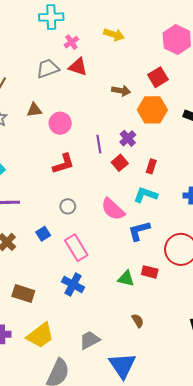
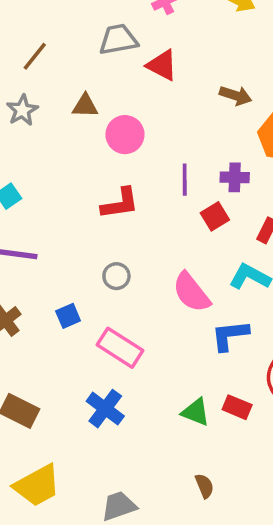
red triangle: (78, 67) -> (162, 65), moved
purple cross: (128, 138) -> (235, 177), turned 35
pink rectangle: (76, 248) -> (120, 348), turned -35

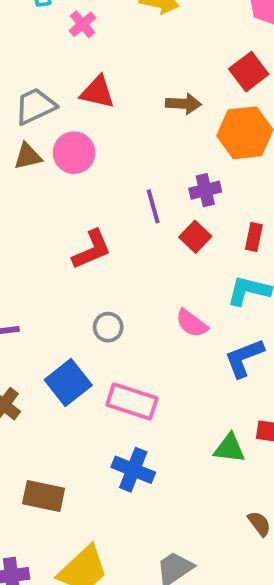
gray trapezoid: (118, 40) -> (35, 106), moved
pink circle: (125, 135) -> (74, 153), moved
pink semicircle: (191, 292) -> (192, 323), size x0.7
blue square: (68, 316) -> (68, 382), size x1.6

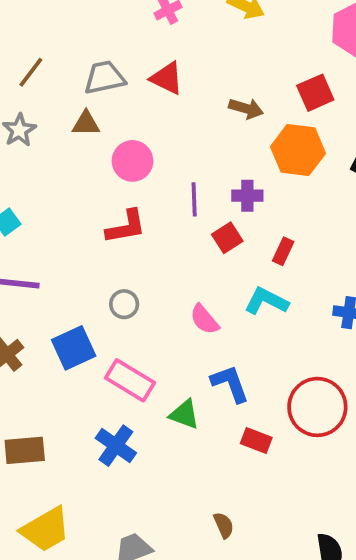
pink circle: (74, 153) -> (133, 161), moved
blue L-shape: (244, 358) -> (230, 384), moved, turned 78
green triangle: (229, 448) -> (184, 414), moved
brown rectangle: (44, 496) -> (25, 450), turned -30

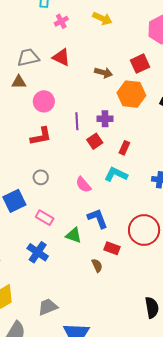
pink rectangle: (130, 380) -> (45, 218), size x0.7
brown semicircle: (224, 525) -> (97, 266), moved

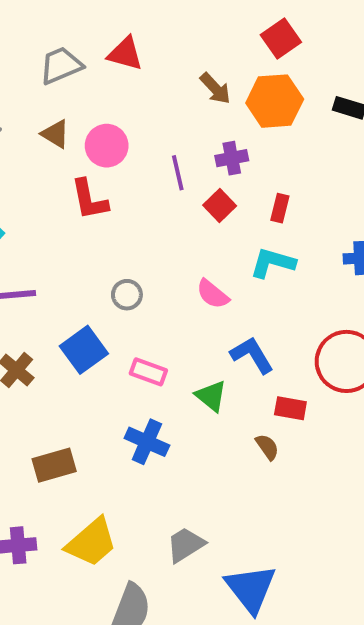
brown arrow: (103, 73) -> (215, 88), moved, turned 42
brown triangle: (19, 82) -> (55, 134), moved, turned 42
red L-shape: (41, 136) -> (89, 200), moved, turned 100
green triangle: (74, 235) -> (211, 396), turned 30

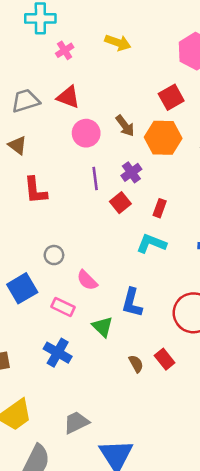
pink circle: (107, 146) -> (86, 133), moved
purple cross: (232, 158) -> (131, 172), turned -30
pink semicircle: (213, 294) -> (87, 280), moved
blue L-shape: (252, 355) -> (132, 303), turned -140
red rectangle: (290, 408) -> (165, 359), moved, turned 36

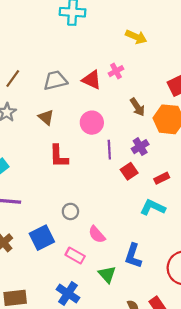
pink cross: (65, 50) -> (116, 71), moved
pink circle: (86, 133) -> (92, 123), moved
red rectangle: (160, 208) -> (162, 178), turned 40

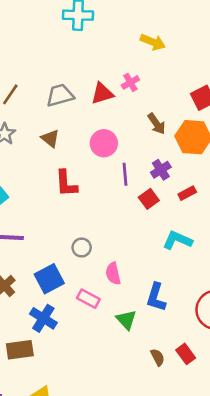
red triangle: (92, 80) -> (102, 93), turned -40
red rectangle: (162, 178) -> (187, 193), moved
pink semicircle: (97, 235) -> (113, 274), turned 30
blue cross: (68, 294) -> (43, 318), moved

